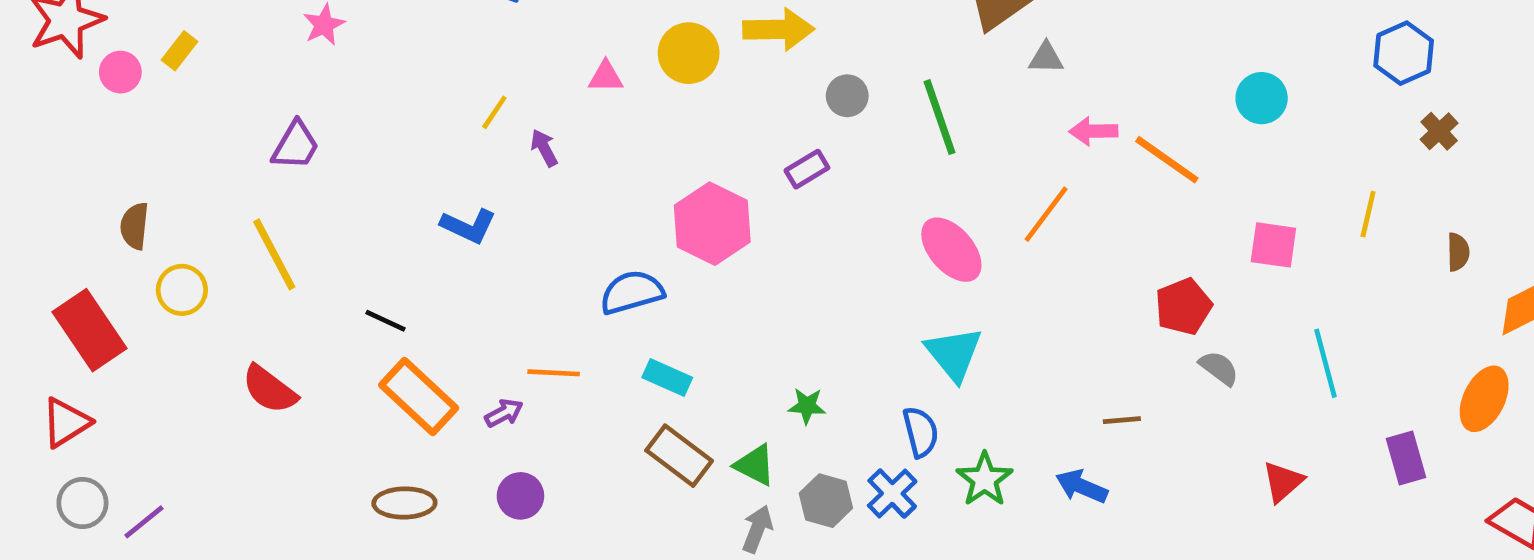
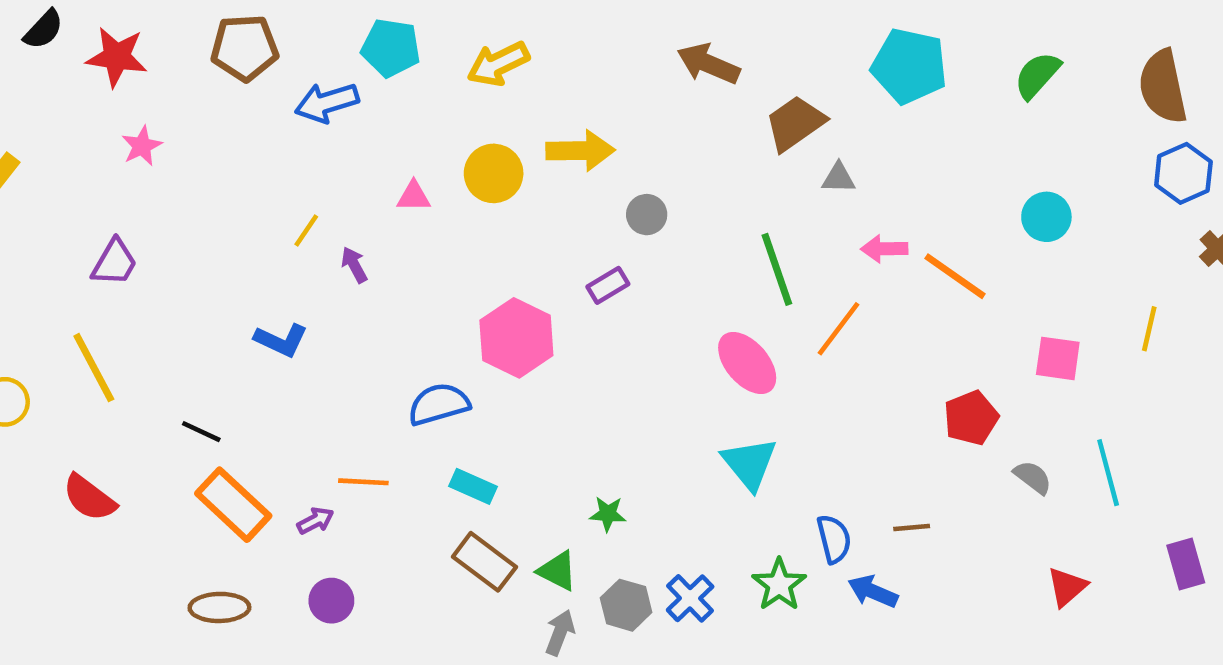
green line: (940, 117) -> (777, 269), moved
gray semicircle: (1219, 368) -> (1033, 477), moved
blue semicircle: (921, 432) -> (834, 539), moved

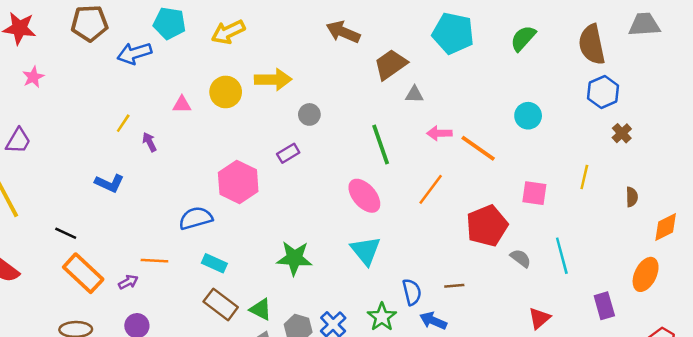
orange line: (839, 329) -> (431, 189), moved
red pentagon: (971, 418) -> (487, 226), size x1.4
green star: (608, 514) -> (294, 258), moved, size x1.8

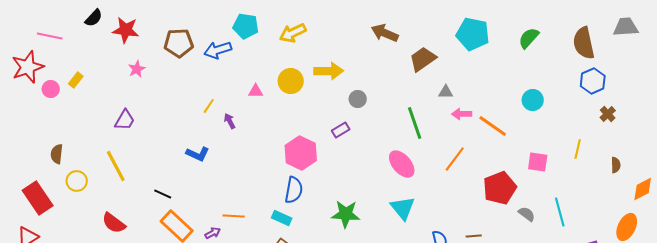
brown pentagon: (89, 23) -> (179, 43), moved
gray triangle: (414, 94) -> (446, 92), moved
blue semicircle: (196, 218) -> (294, 190), moved, turned 116

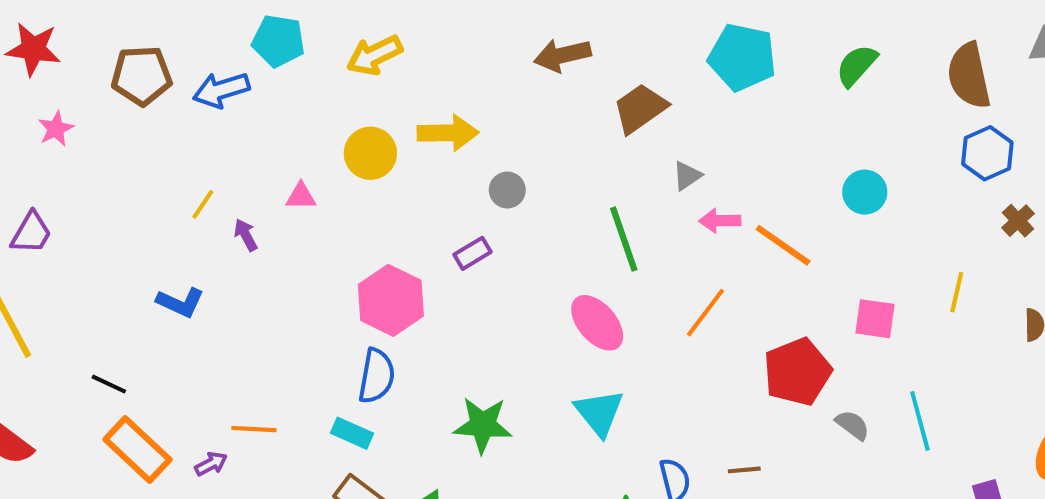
brown arrow: (385, 33) -> (562, 55), turned -36
pink triangle: (256, 91) -> (301, 196), moved
gray triangle: (446, 92) -> (687, 176), turned -35

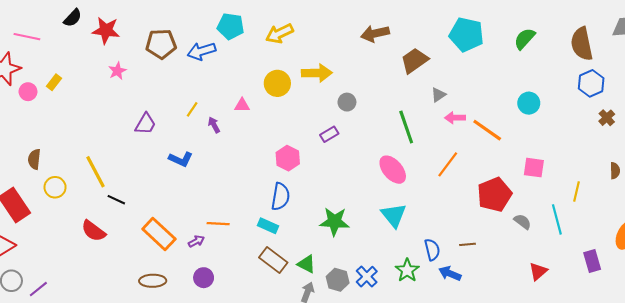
purple trapezoid: (31, 233) -> (145, 124), moved
yellow line: (957, 292) -> (577, 191), moved
pink hexagon: (391, 300) -> (288, 158), size x0.7
black line: (109, 384) -> (116, 200), moved

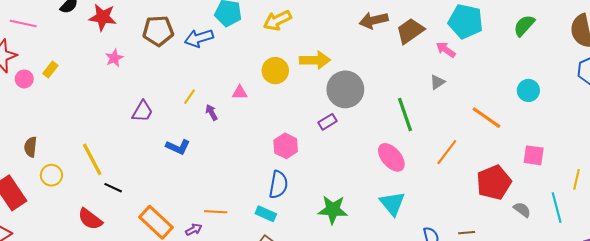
brown trapezoid: (414, 61) -> (410, 31), moved
gray circle: (347, 102) -> (345, 89), size x2.0
pink arrow: (455, 118) -> (446, 50), moved, turned 36

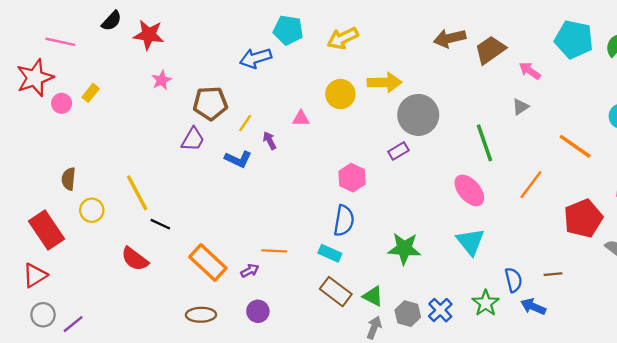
cyan pentagon: (466, 21) -> (574, 39), moved
brown pentagon: (158, 31) -> (210, 103), moved
blue L-shape: (178, 147) -> (238, 159), moved

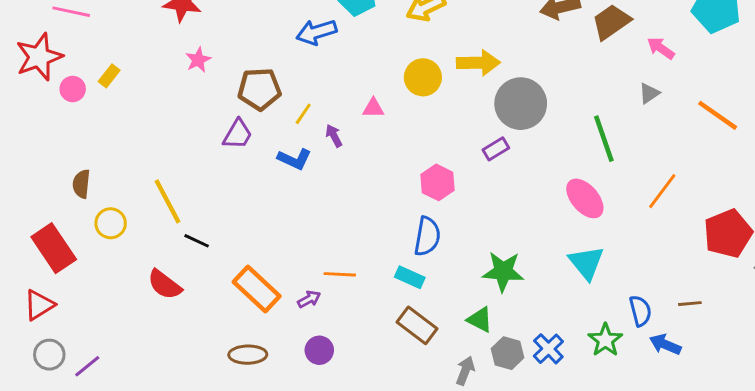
orange line: (575, 146) -> (718, 115), moved
green triangle: (373, 296) -> (480, 320), moved

